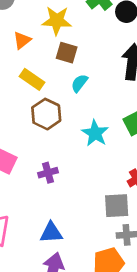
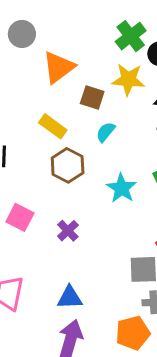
yellow star: (57, 21) -> (128, 80), moved
orange triangle: (22, 40) -> (59, 67), moved, size x1.6
purple cross: (48, 173) -> (68, 231), turned -30

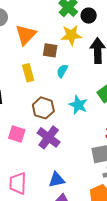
yellow rectangle: (53, 126) -> (28, 73), turned 48
brown hexagon: (68, 165) -> (43, 108), moved
purple cross: (68, 231) -> (49, 137), size x1.6

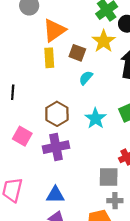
yellow star: (71, 35) -> (104, 41), turned 30
yellow rectangle: (28, 73) -> (49, 58), moved
purple cross: (49, 137) -> (56, 147), turned 30

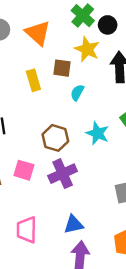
orange triangle: (54, 30) -> (38, 33), moved, turned -30

